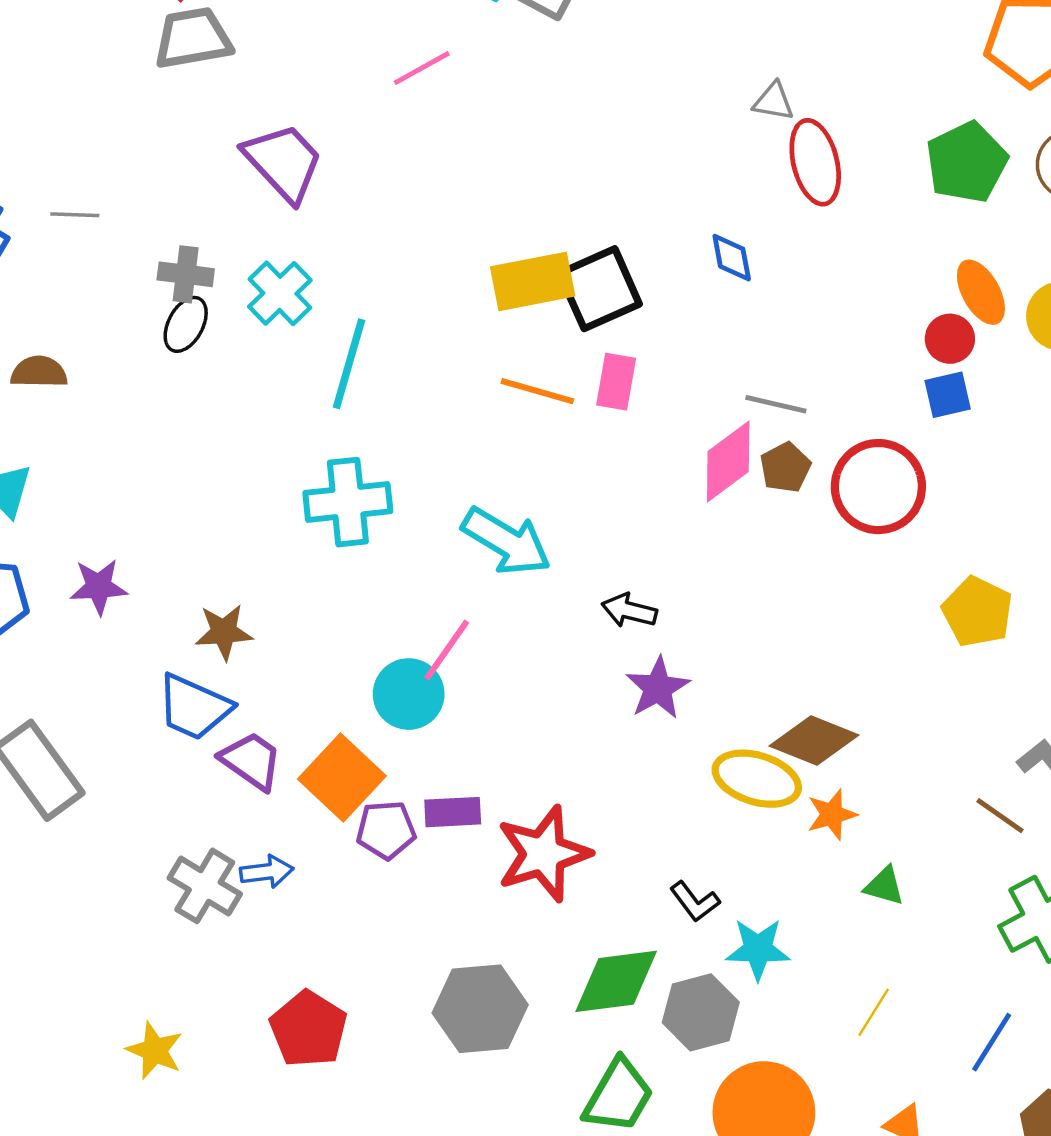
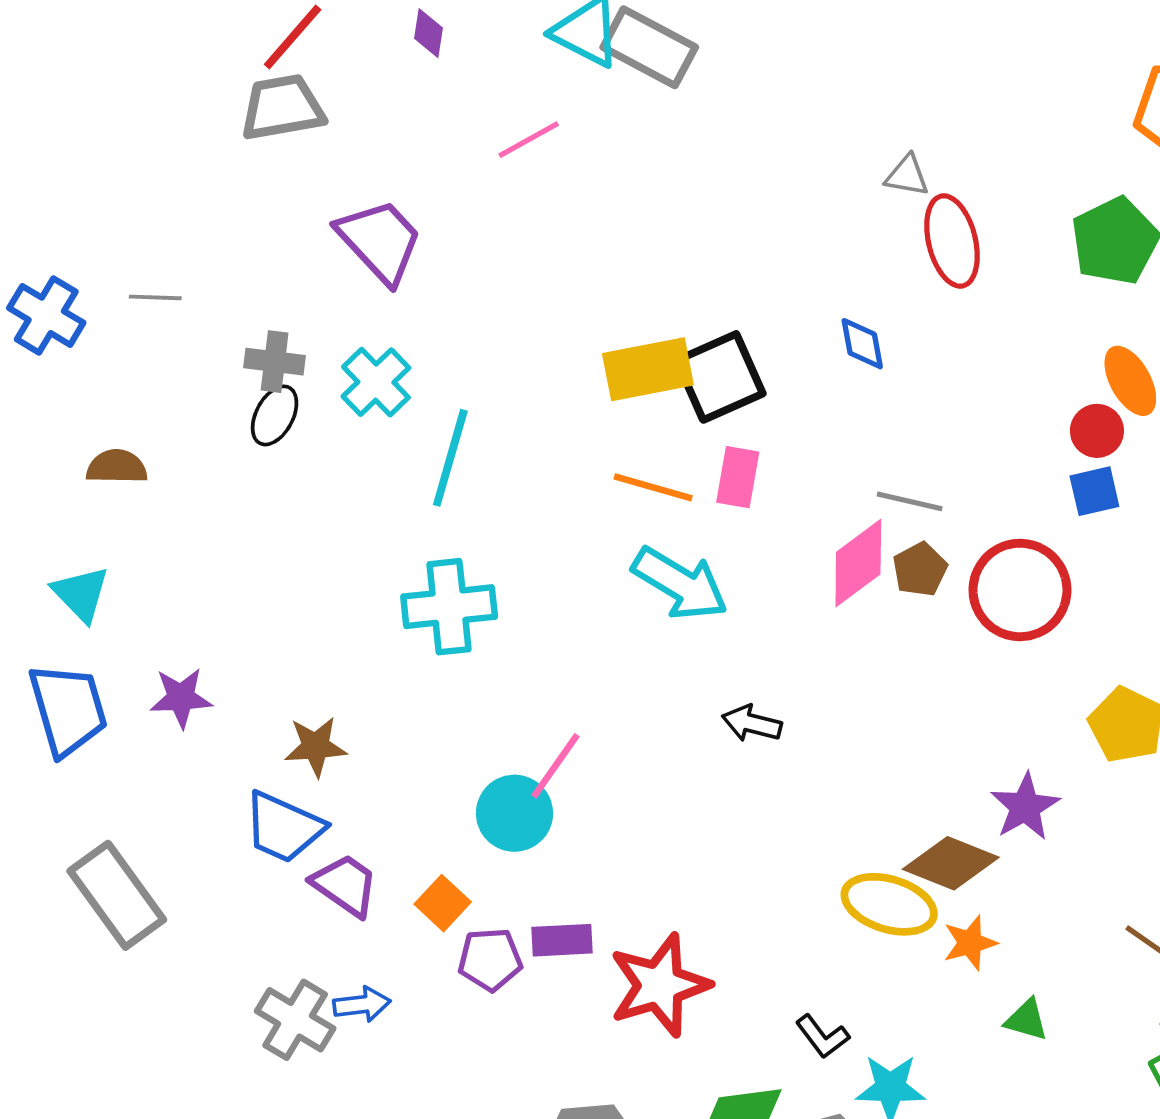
cyan arrow: (506, 541) -> (680, 584), moved
purple star: (658, 688) -> (1025, 807), moved
orange square: (342, 777) -> (443, 903), size x0.6

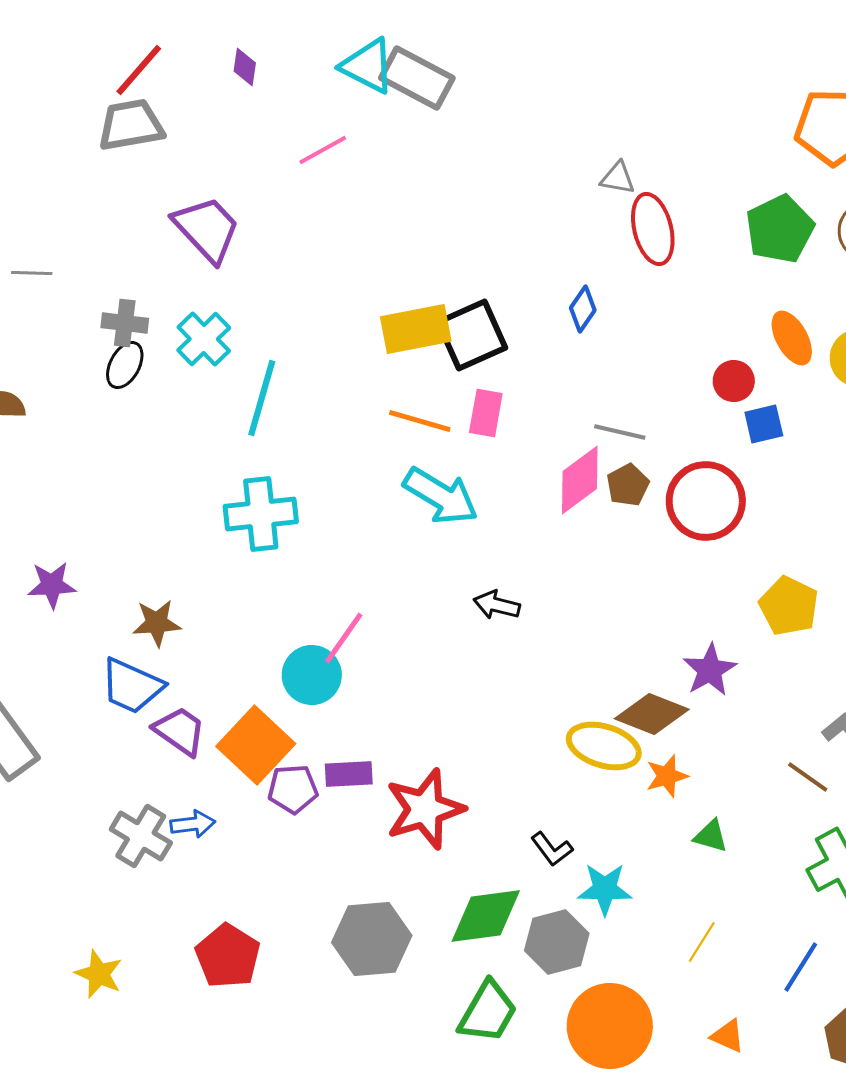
blue diamond: (862, 344) -> (583, 309), turned 45
red circle: (1097, 431) -> (734, 381), moved
orange square: (443, 903) -> (256, 745), size x1.8

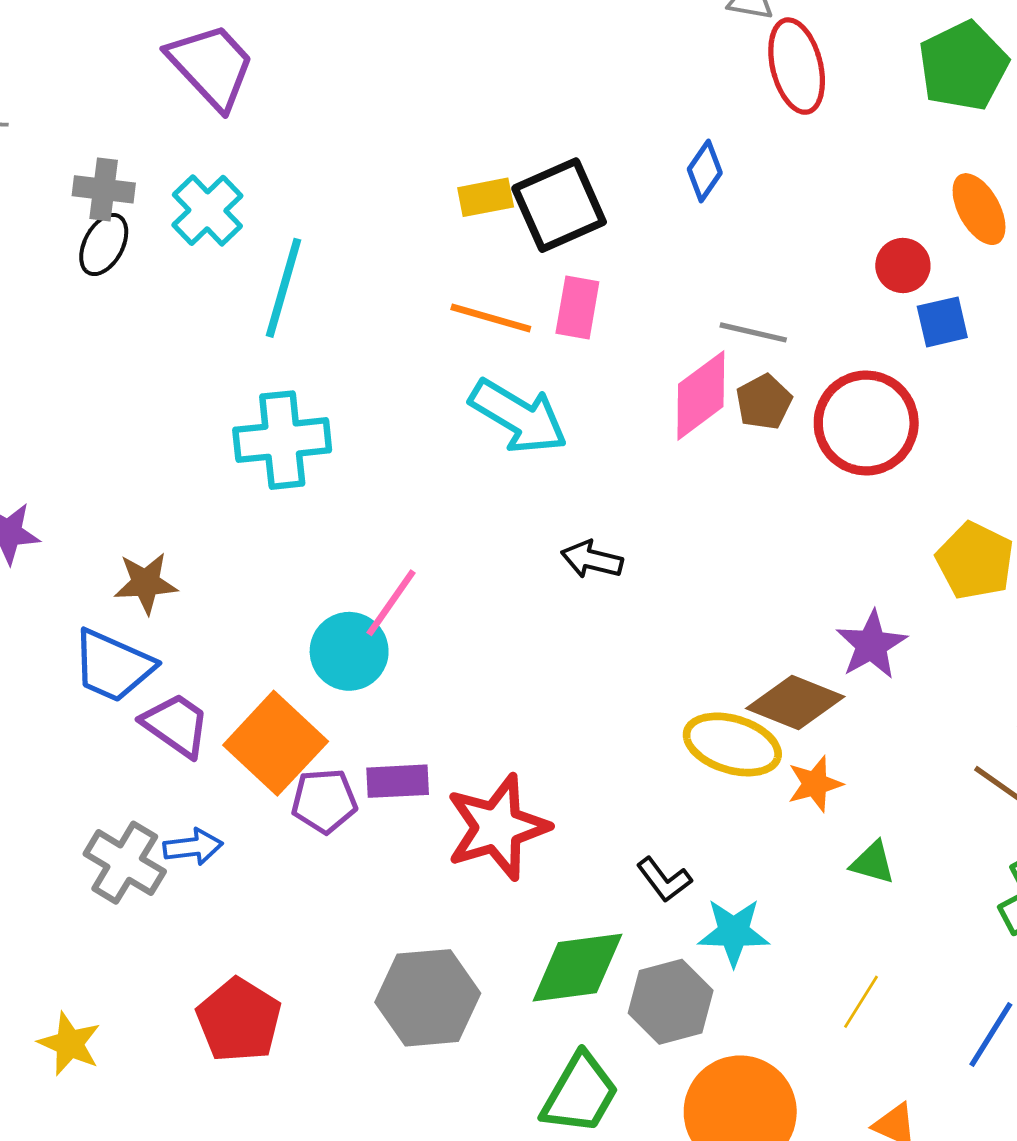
yellow rectangle: (416, 329) -> (486, 197), size x0.6

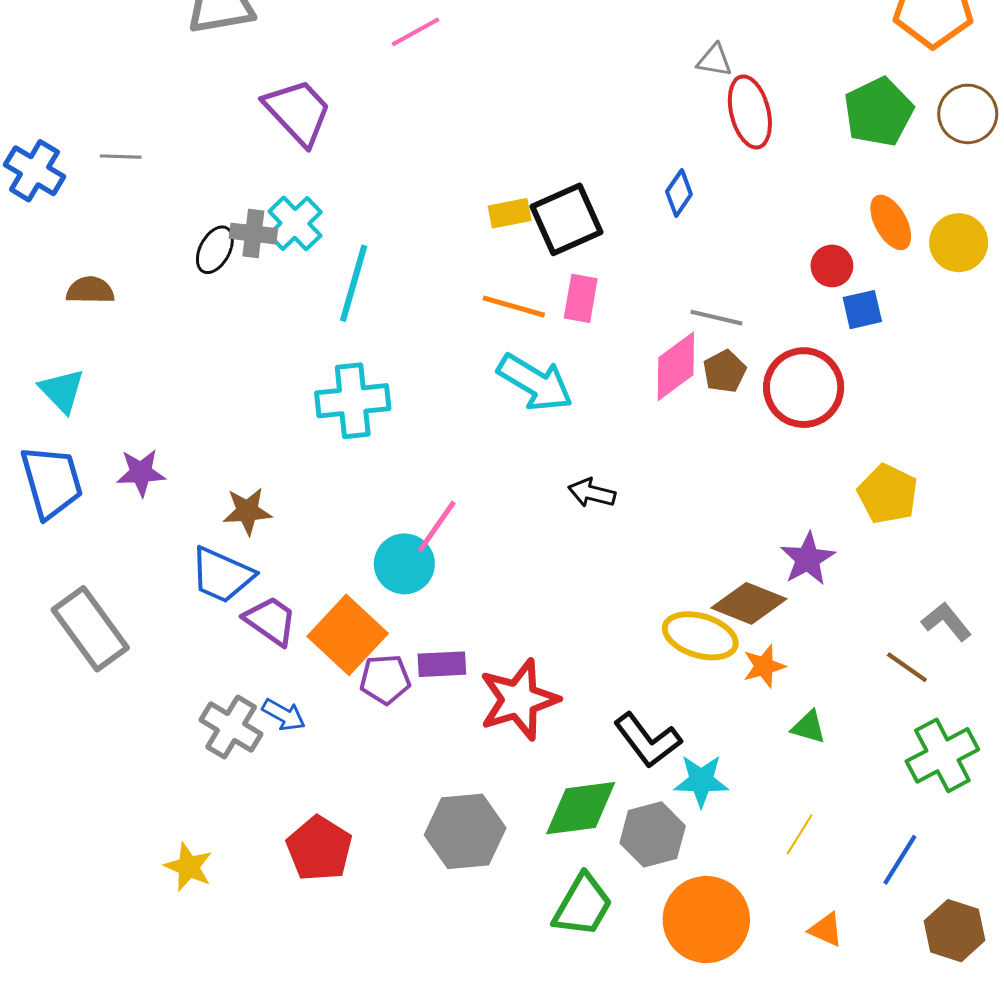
gray cross: (104, 189) -> (253, 234), moved
blue arrow: (193, 847) -> (284, 715), turned 36
black L-shape: (664, 880) -> (648, 740), size x1.6

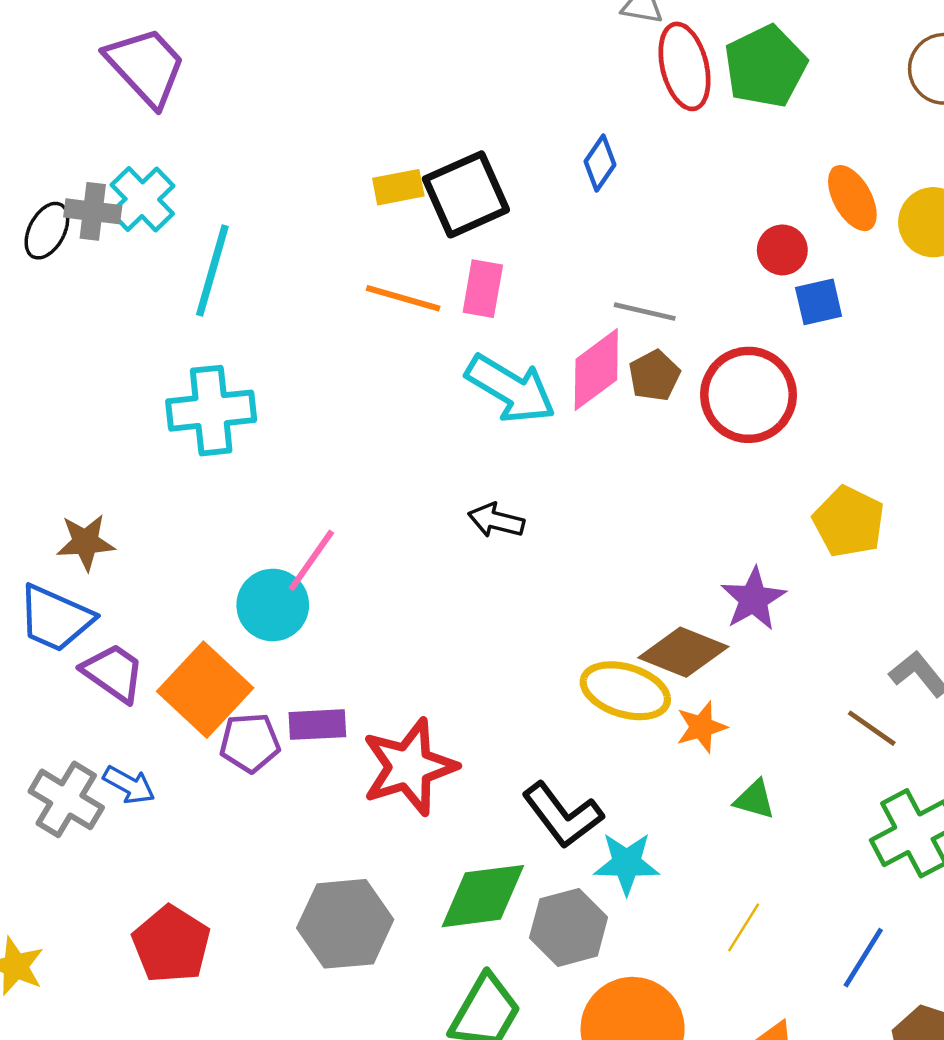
green pentagon: (879, 112) -> (765, 66), moved
cyan arrow: (535, 382) -> (511, 389), moved

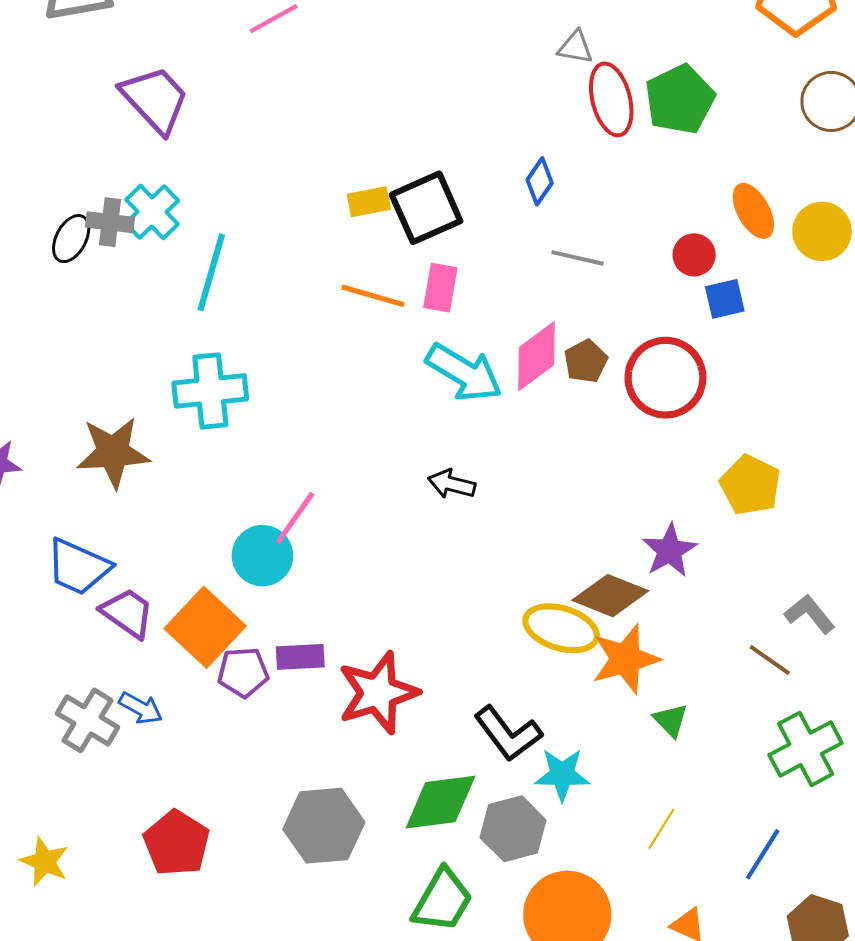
gray line: (645, 312) -> (577, 258), moved
brown star: (86, 542) -> (113, 452), moved, size x1.5
orange star: (701, 727) -> (626, 659), size x1.6
green triangle: (755, 799) -> (671, 720), turned 30

